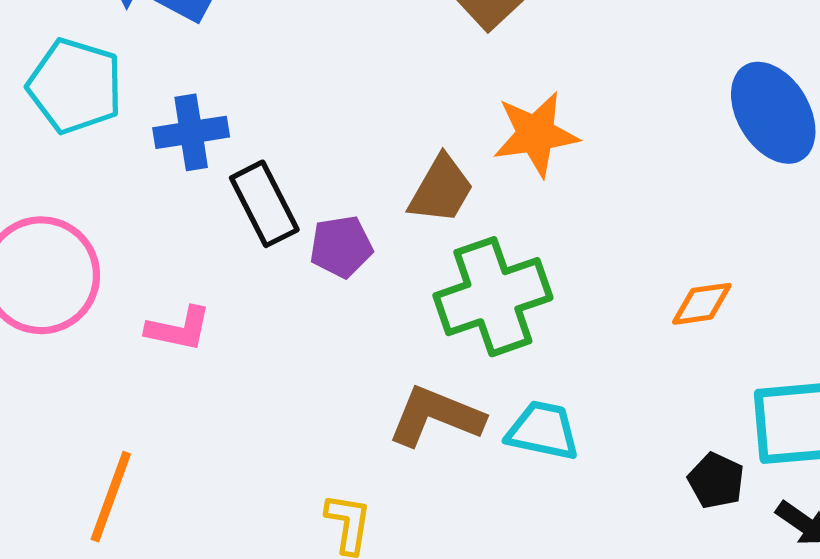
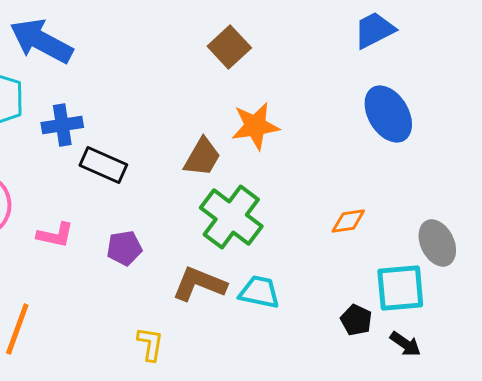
black rectangle: (264, 204) -> (103, 165), turned -39
purple pentagon: (341, 247) -> (124, 248), moved
green cross: (493, 297) -> (231, 217), turned -34

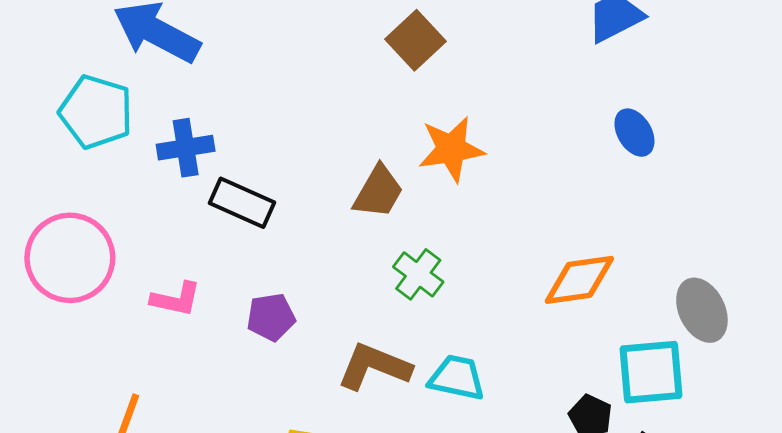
blue ellipse: (388, 114) -> (634, 133), size x0.6
green cross: (231, 217) -> (418, 274), size x0.6
orange diamond: (348, 221) -> (579, 280), size x1.5

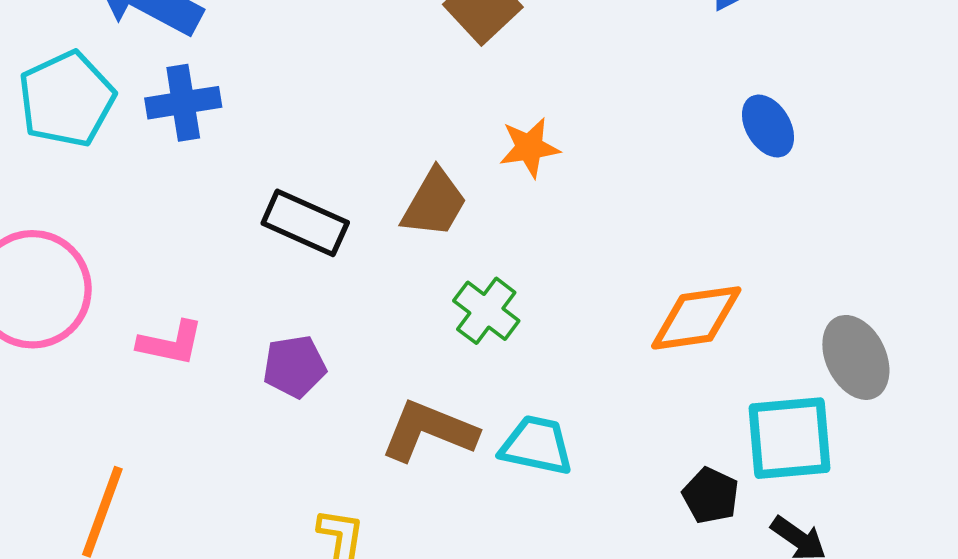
cyan pentagon: (96, 112) -> (67, 99), turned 30
blue cross: (186, 148) -> (183, 103), moved
orange star: (451, 149) -> (529, 148), size x0.7
black rectangle: (242, 203) -> (305, 223), moved

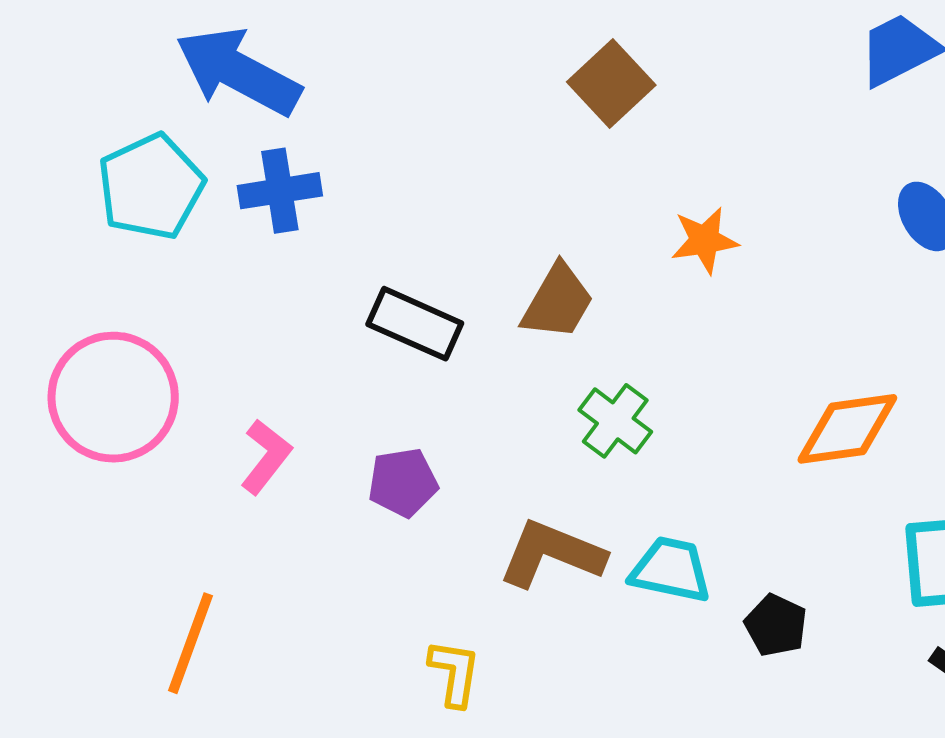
orange star: (529, 148) -> (705, 240), moved
pink L-shape: (171, 343) -> (266, 457), turned -64
black pentagon: (711, 496) -> (776, 625), moved

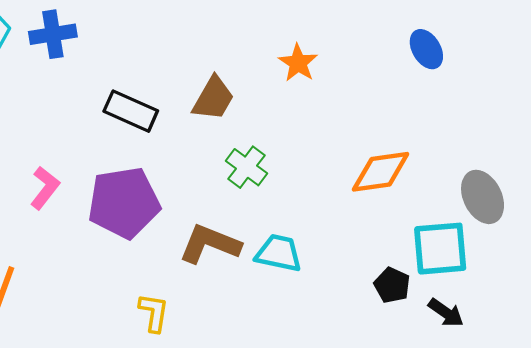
orange star: (705, 240) -> (298, 63), turned -30
purple pentagon: (403, 482) -> (124, 203), size x1.8
black pentagon: (776, 625) -> (392, 285), moved

